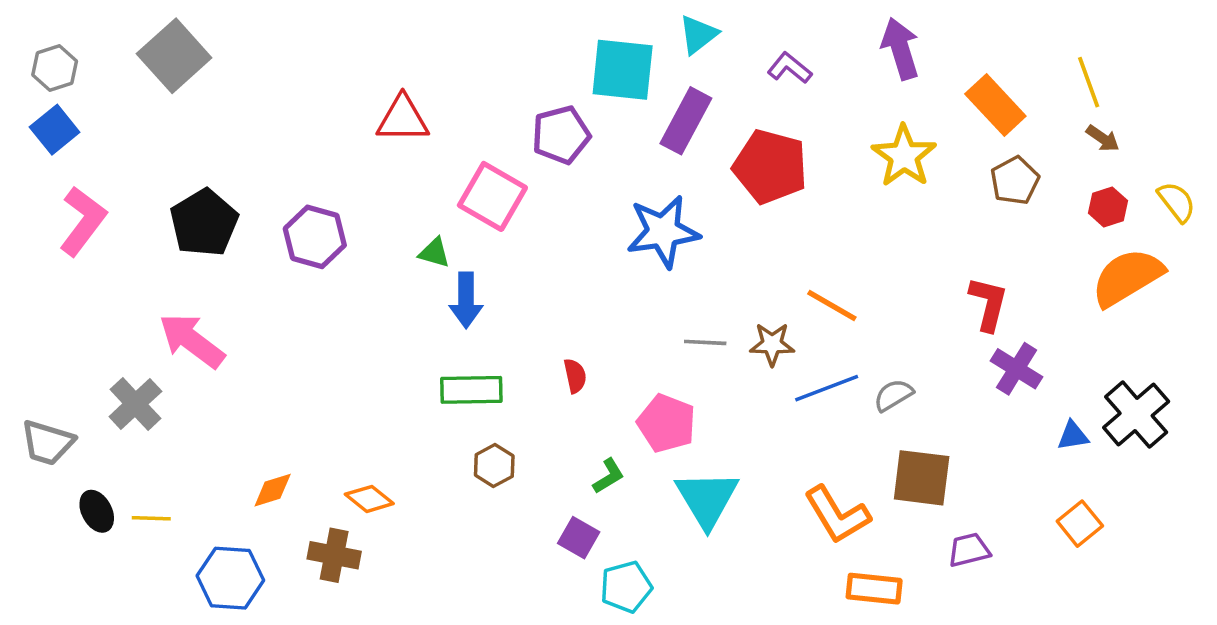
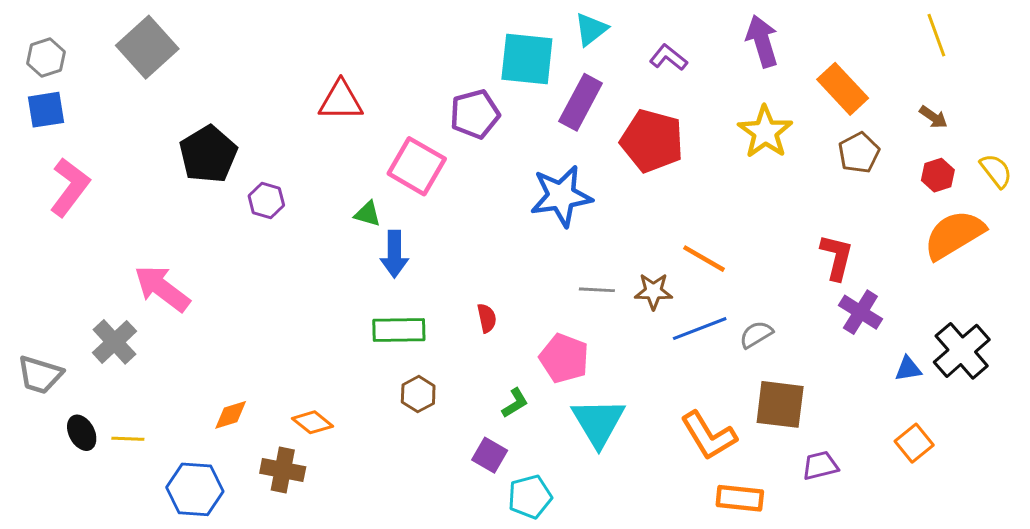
yellow line: (1089, 82) -> (936, 35), moved
blue square: (55, 130) -> (46, 110), turned 30
black pentagon: (204, 223) -> (208, 154), moved
purple hexagon: (315, 237) -> (266, 200), size x0.7

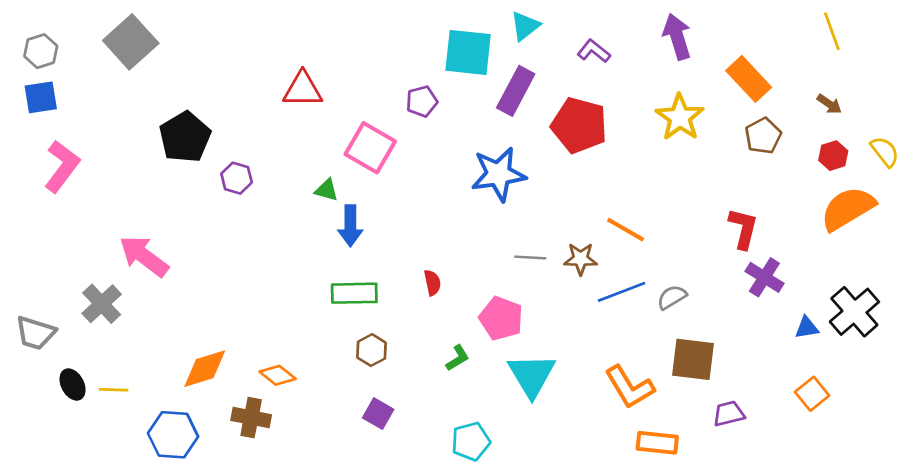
purple pentagon: (475, 114) -> (422, 101), size x0.7
orange diamond: (231, 415) -> (205, 369), size x1.5
purple square: (490, 455) -> (378, 414), moved

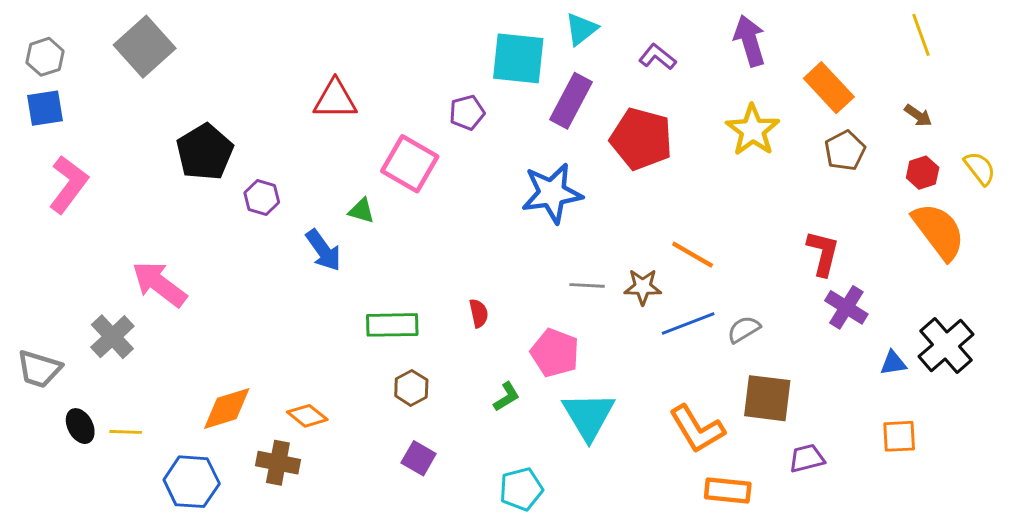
orange semicircle: (848, 209) -> (939, 231), turned 84
blue arrow: (350, 226) -> (323, 250), moved, turned -36
orange square: (812, 394) -> (899, 436), turned 36

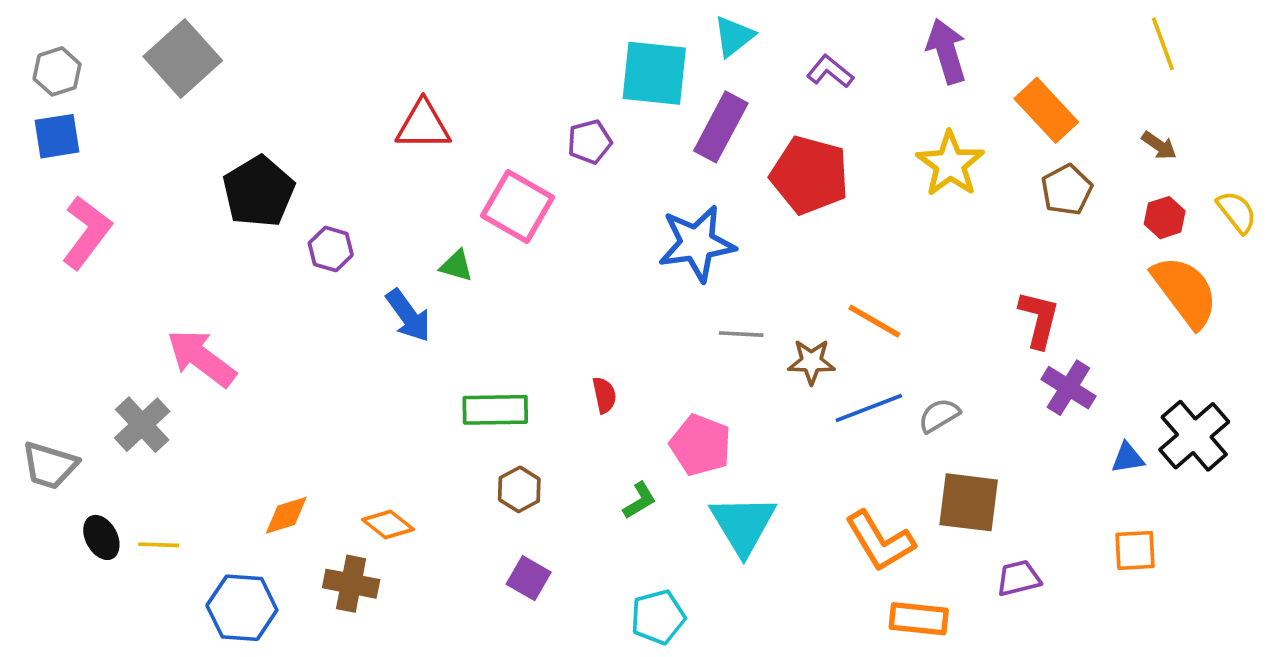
gray line: (587, 285) -> (741, 334), moved
orange diamond: (227, 408) -> (286, 515), size x0.7

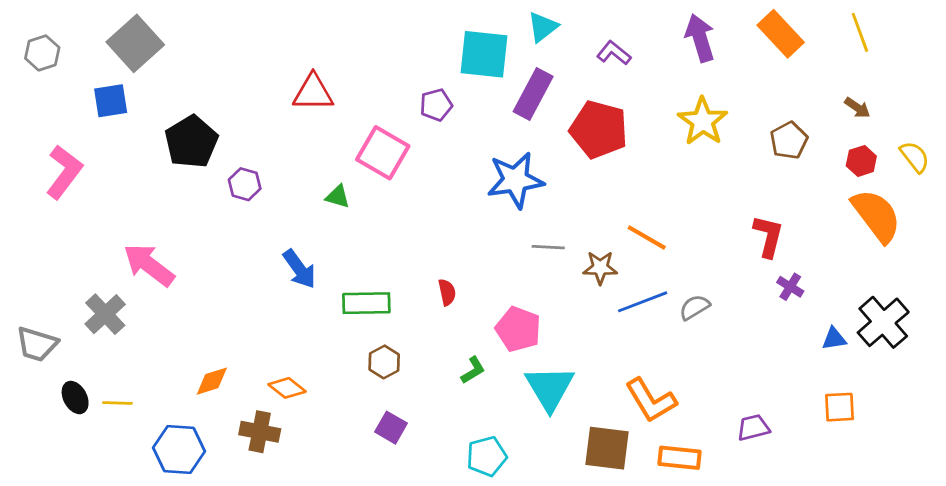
orange rectangle: (1046, 110) -> (781, 34), moved
blue square: (57, 136) -> (111, 101), moved
blue arrow: (408, 316) -> (299, 269), moved
purple cross: (1068, 388) -> (790, 287), size x0.7
brown square: (969, 502) -> (607, 448), moved

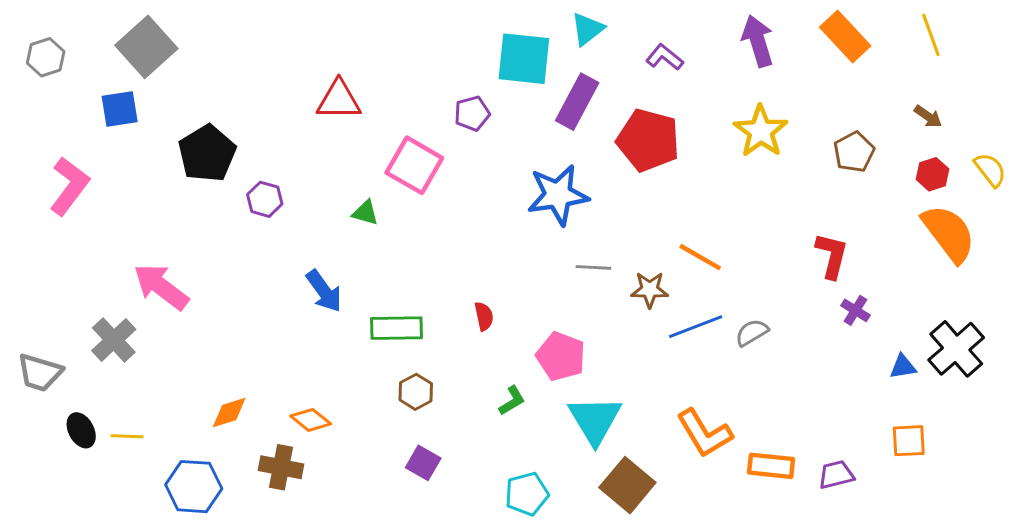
purple trapezoid: (753, 428) -> (836, 475), moved
brown square: (607, 448) -> (627, 485), moved, turned 33
orange rectangle: (679, 458) -> (771, 466), moved

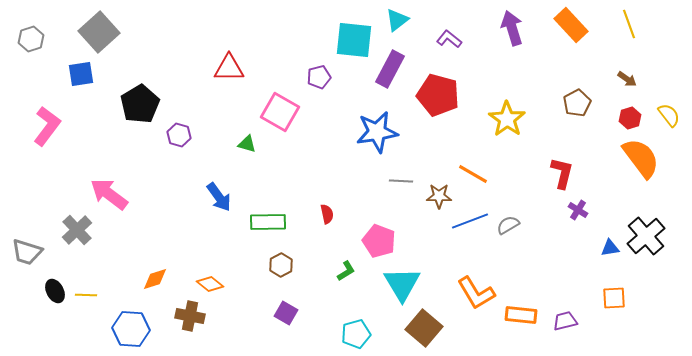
yellow star: (761, 131) -> (507, 119), moved

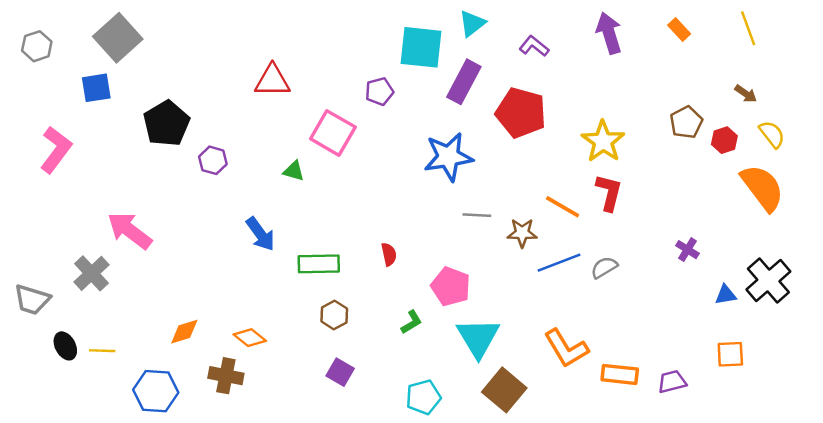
orange rectangle: (571, 25) -> (679, 29), size x0.6
yellow semicircle: (669, 115) -> (772, 134), moved
red hexagon: (630, 118) -> (724, 140), moved
red L-shape: (562, 173) -> (609, 192), moved

